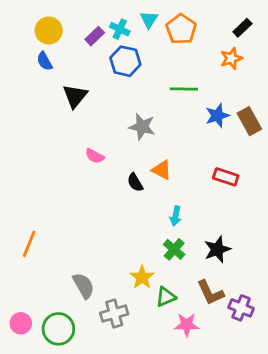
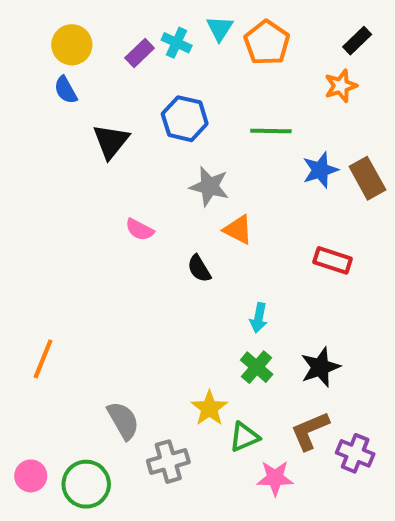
blue hexagon: (125, 61) -> (185, 119), moved
orange triangle: (162, 170) -> (238, 230), moved
brown L-shape: (210, 293) -> (310, 431), turned 92

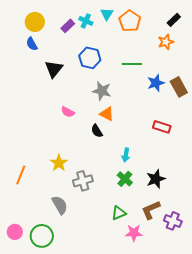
orange triangle: (238, 230) -> (107, 114), moved
yellow star: (209, 408) -> (59, 163), moved
gray cross: (168, 462) -> (83, 181), moved

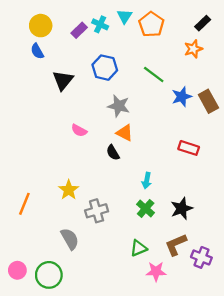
green line: (132, 64) -> (154, 75), turned 36

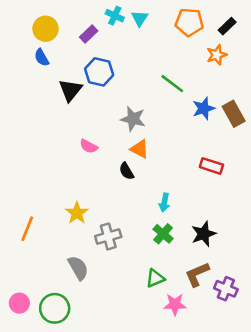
cyan cross: (100, 24) -> (115, 16), moved
orange pentagon: (151, 24) -> (189, 22), moved, turned -30
blue hexagon: (105, 68) -> (99, 72), moved

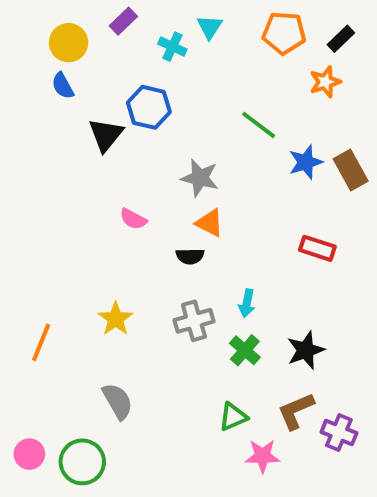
cyan cross: (115, 16) -> (172, 47), moved
purple rectangle: (89, 34) -> (123, 21), moved
black semicircle: (127, 171) -> (190, 256), turned -60
gray cross: (108, 236) -> (194, 321), moved

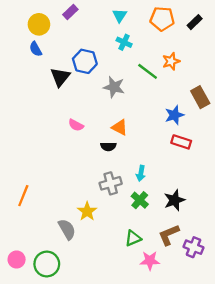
cyan cross: (172, 47) -> (124, 42), moved
orange star: (325, 82) -> (171, 61), moved
blue star: (306, 162) -> (174, 115), moved
gray star: (200, 178) -> (114, 87), moved
yellow star: (116, 319) -> (87, 211), moved

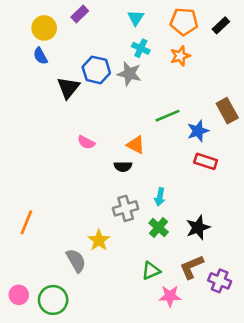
orange star: (171, 61) -> (180, 56), moved
green line: (148, 71) -> (167, 116), moved, turned -60
gray star: (114, 87) -> (129, 74), moved

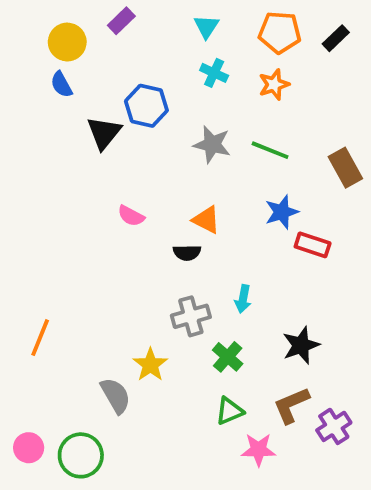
gray star: (129, 74) -> (212, 144), moved
green line: (167, 116) -> (270, 150), moved, turned 45
blue star: (198, 131) -> (282, 212), moved
green cross: (159, 228) -> (228, 357), moved
purple cross: (220, 281) -> (334, 426), turned 35

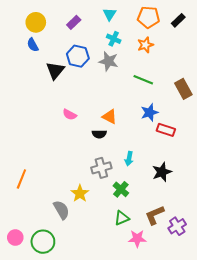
purple rectangle: (121, 21) -> (74, 22), moved
gray star: (212, 144) -> (109, 61), moved
black star: (301, 345) -> (162, 172), moved

